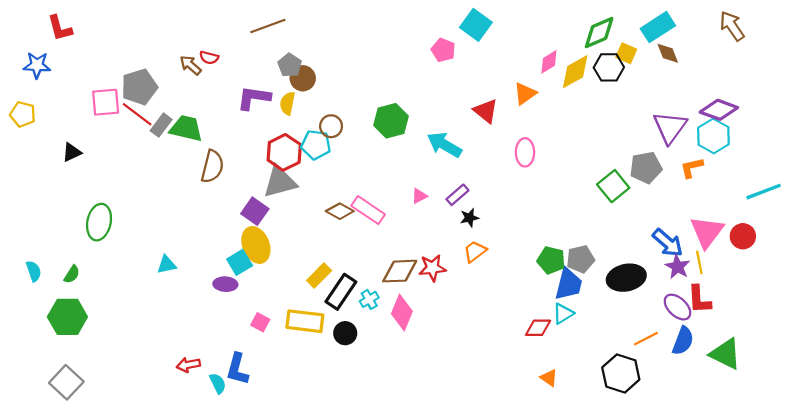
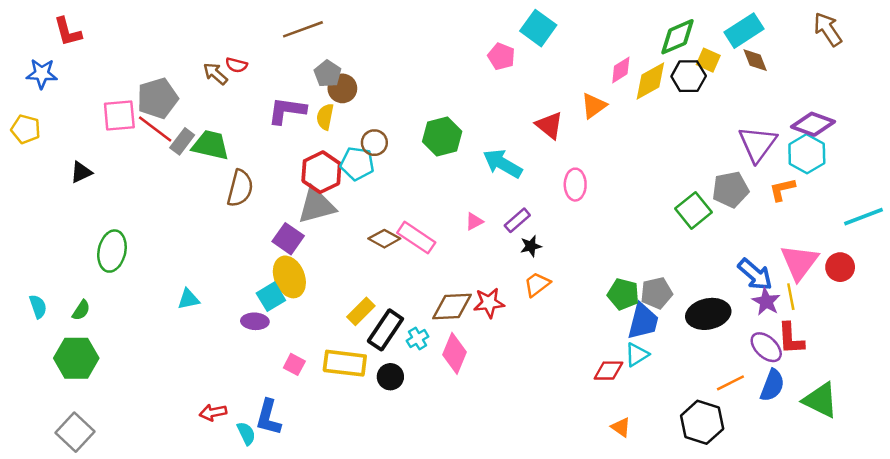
pink ellipse: (525, 152) -> (575, 185), moved

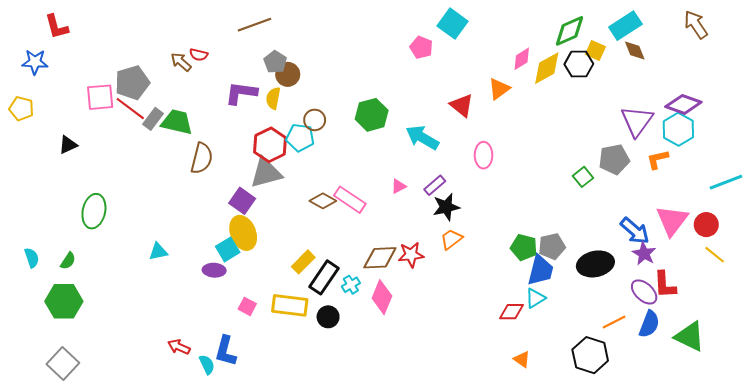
green square: (693, 210) -> (583, 177), size x0.7
black star: (531, 246) -> (446, 207), size x1.5
yellow line: (791, 297) -> (715, 255), moved, turned -40
red arrow: (213, 412) -> (179, 347), turned 35

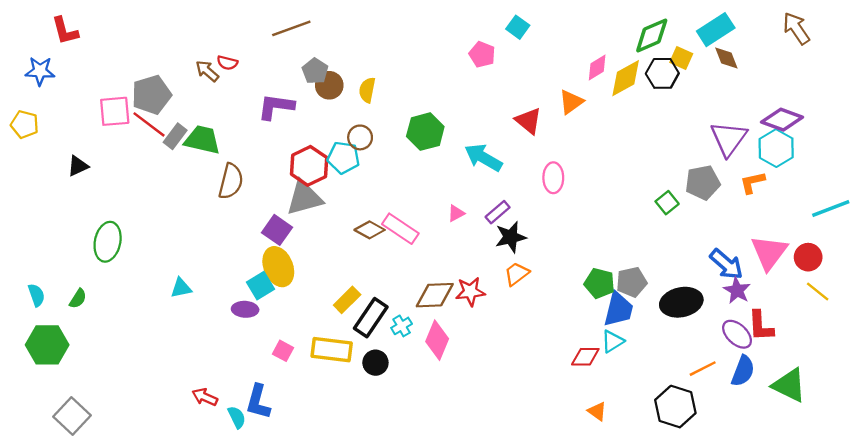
cyan square: (452, 24) -> (518, 27), size x0.7
yellow semicircle: (273, 98) -> (367, 90), moved
green hexagon: (64, 301) -> (47, 345), moved

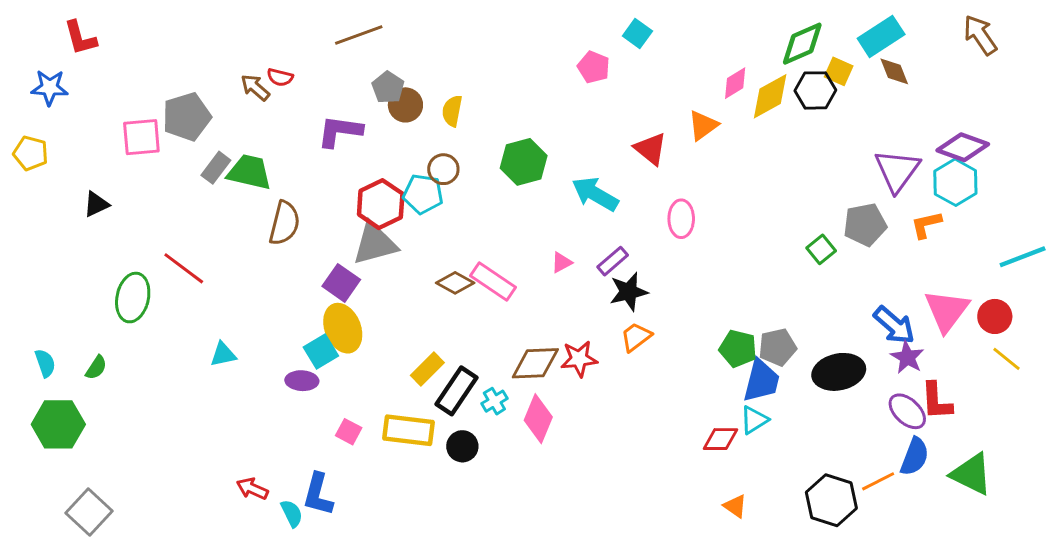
red line: (149, 124) -> (184, 268), moved
orange line: (703, 369) -> (878, 481), moved

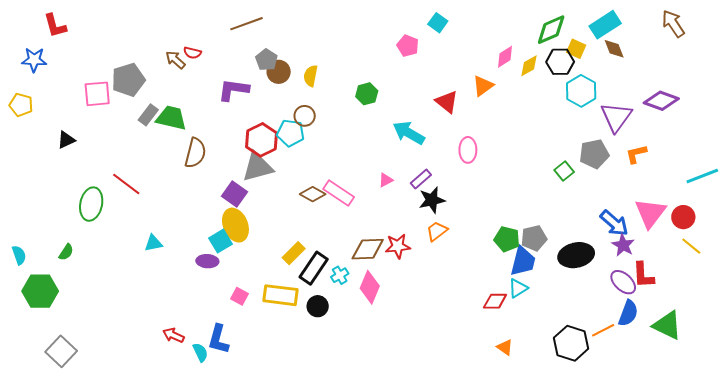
yellow diamond: (770, 96) -> (529, 66), size x0.7
green hexagon: (524, 162) -> (367, 94), moved, size x0.7
cyan hexagon: (955, 182) -> (581, 91), moved
cyan semicircle: (45, 363) -> (19, 255), moved

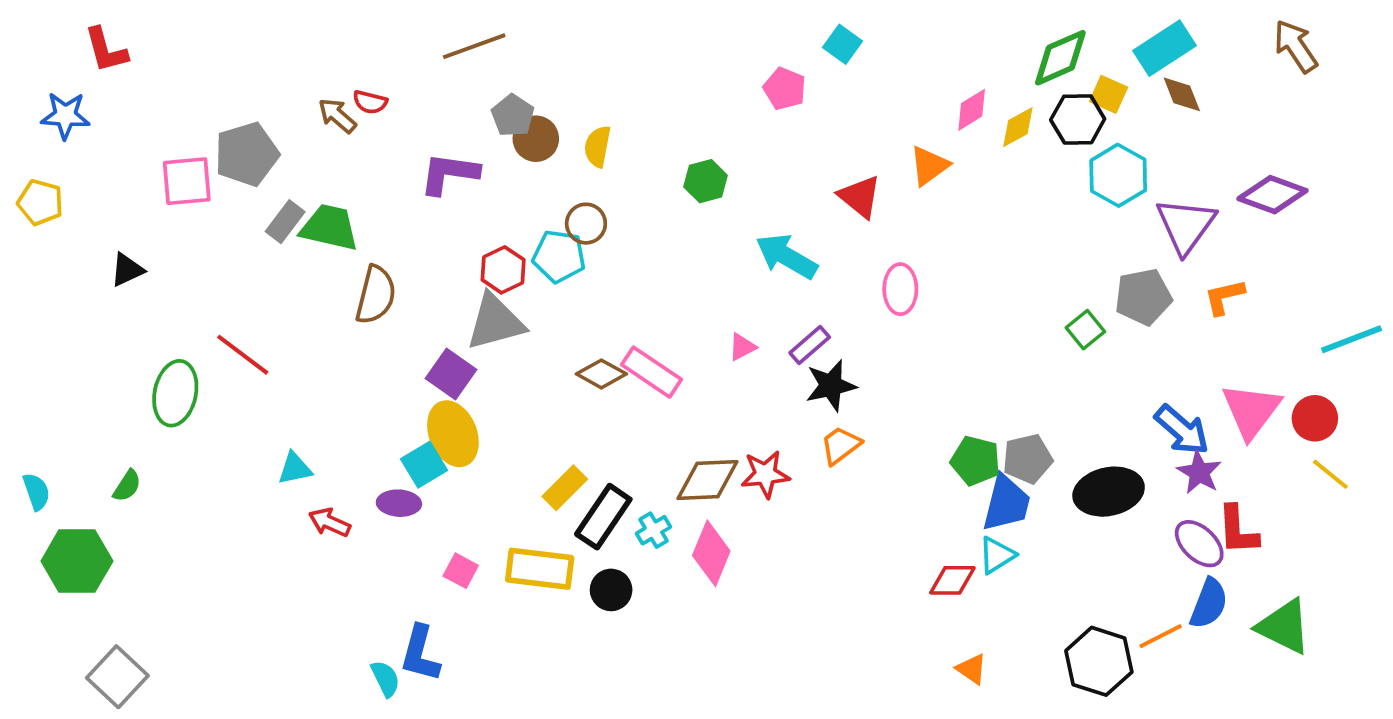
red hexagon: (261, 140) -> (503, 270), size x0.7
red arrow: (173, 335) -> (330, 522), moved

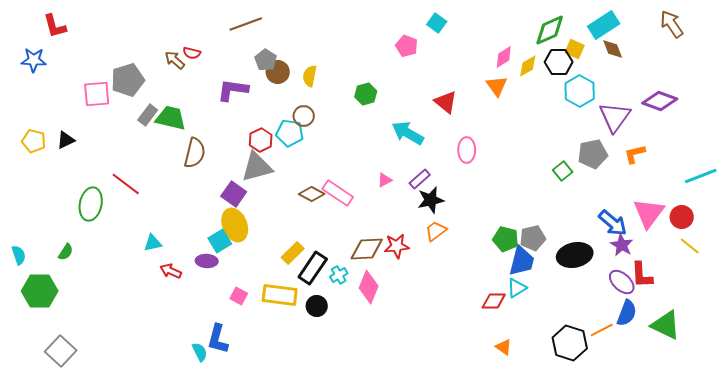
orange triangle: (929, 166) -> (497, 86), moved, turned -30
yellow pentagon: (40, 202) -> (34, 141), moved

